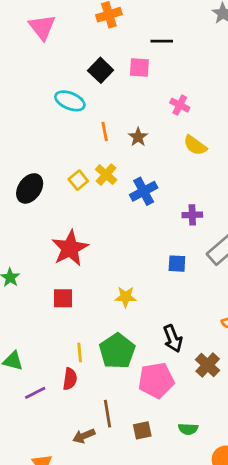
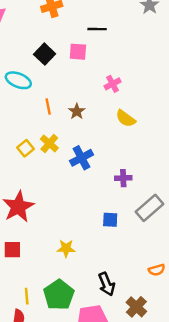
pink cross: (180, 105) -> (113, 84), turned 35

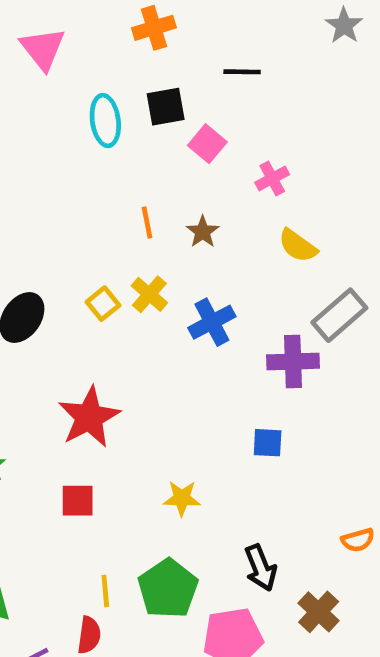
pink square: (78, 52) -> (207, 144), moved, turned 36
black square: (45, 54) -> (166, 107), moved, turned 36
cyan ellipse: (18, 80) -> (105, 121), moved, turned 60
purple cross: (123, 178) -> (293, 362), size x1.5
gray rectangle: (149, 208) -> (339, 315), moved

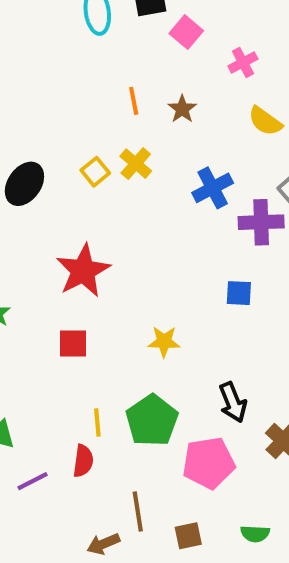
blue cross: (212, 322) -> (213, 188), moved

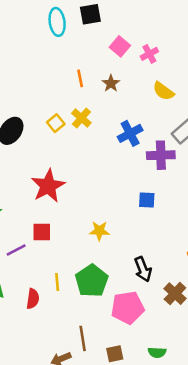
pink square: (186, 32) -> (120, 46), moved
red semicircle: (83, 461) -> (33, 299), moved
purple line: (33, 481) -> (16, 250), moved

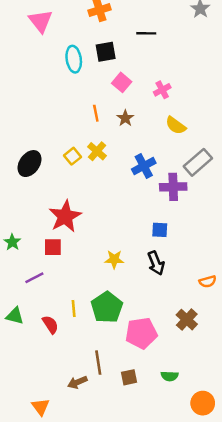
pink square: (120, 46) -> (122, 82), moved
red square: (42, 232) -> (53, 247), moved
black arrow: (143, 269) -> (156, 263), moved
red semicircle: (33, 299) -> (50, 324), turned -42

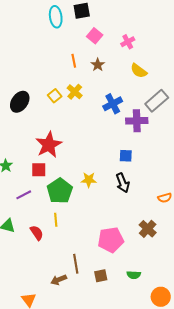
green pentagon: (107, 307) -> (60, 191), moved

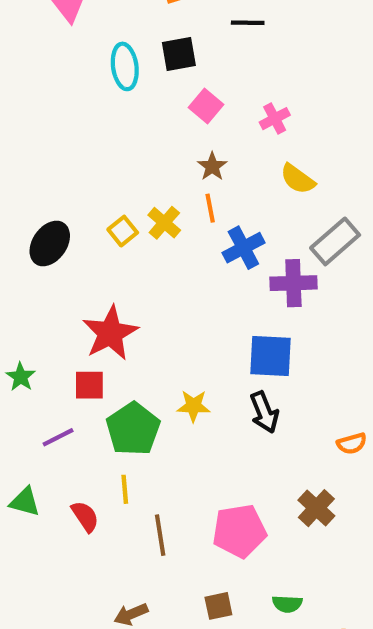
orange line: (74, 61) -> (210, 208), moved
blue square: (126, 156) -> (271, 356), size x1.6
brown line: (76, 264) -> (160, 535), moved

